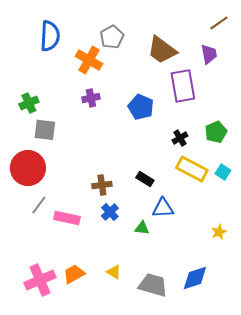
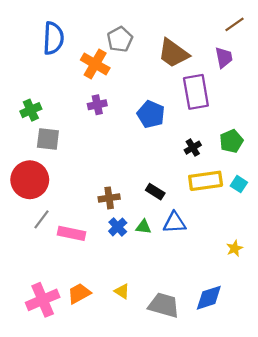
yellow rectangle: (192, 169) -> (206, 181), turned -36
green triangle: (142, 228) -> (143, 227), moved

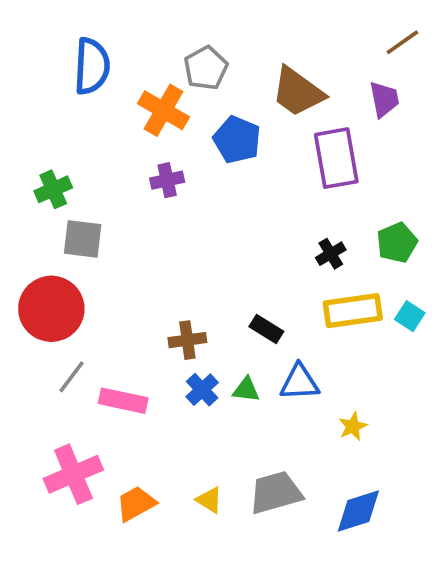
blue pentagon: (151, 114) -> (237, 140), moved
yellow star: (235, 248) -> (353, 426), moved
pink cross: (43, 300) -> (73, 474), moved
gray trapezoid: (164, 305) -> (276, 493), moved, turned -32

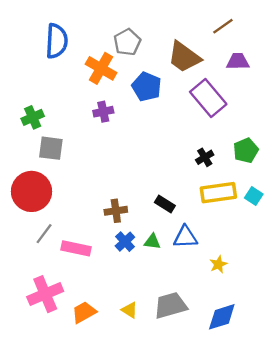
brown line: (402, 42) -> (223, 26), moved
purple trapezoid: (384, 99) -> (238, 62), turned -80
purple rectangle: (336, 158) -> (208, 98), turned -30

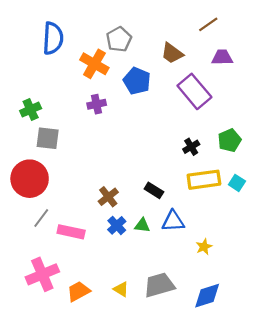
brown trapezoid: (184, 57) -> (172, 53), size x0.7
brown cross: (116, 211) -> (108, 197), turned -30

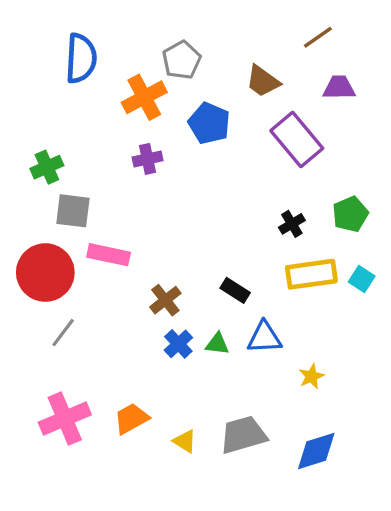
orange cross: (94, 64) -> (144, 97), turned 32
pink rectangle: (71, 232) -> (109, 255), moved
orange trapezoid: (78, 291) -> (131, 419), moved

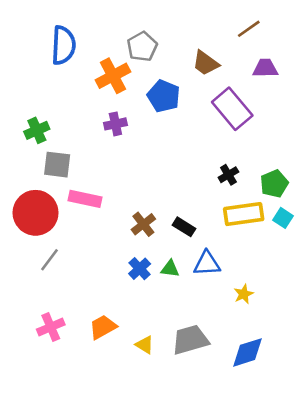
green pentagon: (350, 214) -> (274, 184), moved
brown cross: (165, 300) -> (143, 224), moved
pink cross: (65, 419) -> (51, 327), size x0.7

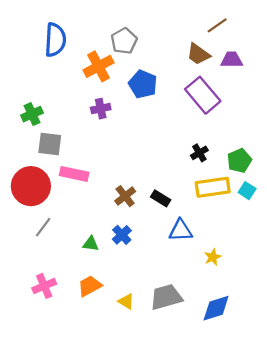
brown trapezoid: (206, 63) -> (198, 54), moved
green triangle: (170, 269) -> (91, 244), moved

